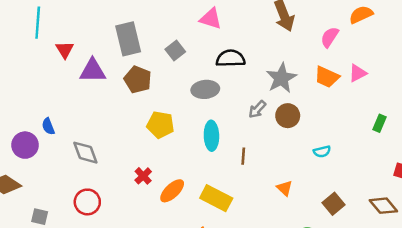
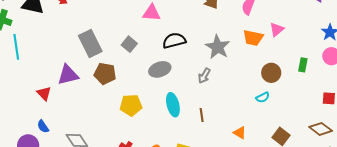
red triangle: (65, 50) -> (44, 93), moved
brown circle: (288, 116) -> (271, 73), moved

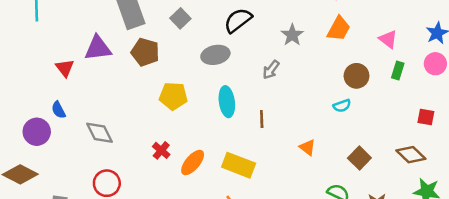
pink triangle: (277, 29) -> (388, 39), moved, turned -49
orange trapezoid: (253, 38) -> (339, 29), turned -80
black semicircle: (174, 41) -> (238, 20), turned -30
gray star: (218, 47) -> (292, 35), size x0.7

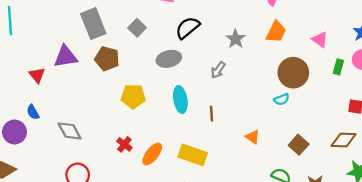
green rectangle: (398, 71) -> (338, 67), moved
brown circle: (357, 76) -> (293, 73), size x1.4
brown diamond: (411, 155) -> (344, 140), turned -40

